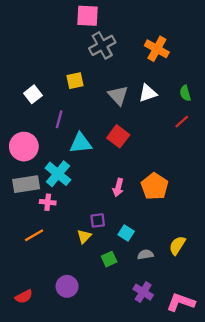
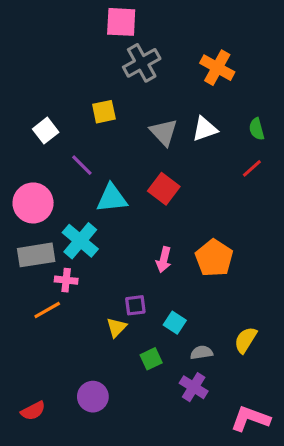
purple line: (59, 119) -> (82, 165), turned -60
orange line: (34, 235) -> (47, 310), moved
purple cross: (143, 292) -> (194, 387), moved

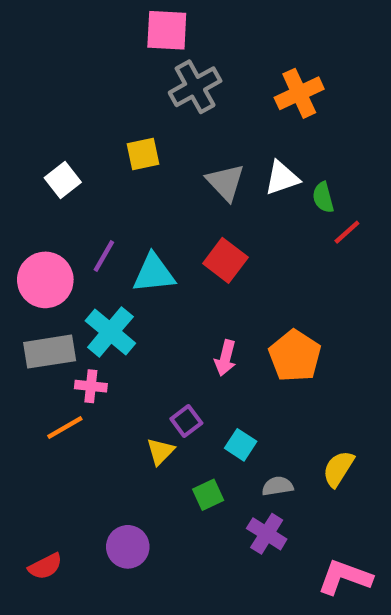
orange cross: (217, 68) -> (299, 93), turned 36
green semicircle: (257, 129) -> (323, 197), moved
purple line: (82, 165) -> (104, 256), moved, turned 75
purple square: (135, 305) -> (186, 421), turned -30

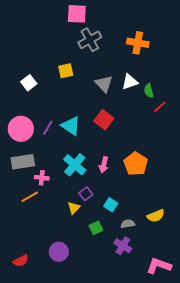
orange cross: (299, 93) -> (138, 43), turned 35
purple line: (104, 256) -> (48, 128), moved
cyan triangle: (154, 273) -> (71, 126), turned 40
cyan cross: (110, 332) -> (75, 165), moved
yellow semicircle: (338, 469) -> (156, 216), turned -144

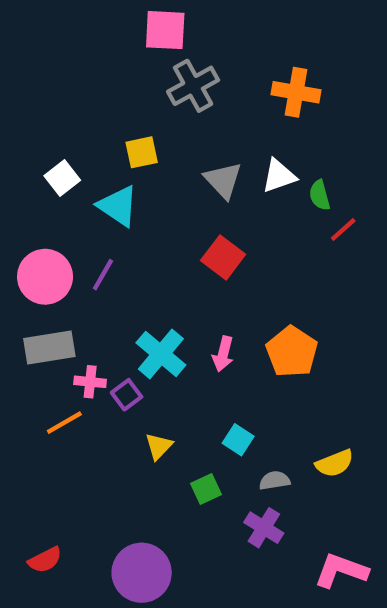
cyan triangle: (71, 126) -> (118, 206), moved
purple square: (86, 194) -> (127, 395), moved
purple circle: (59, 252) -> (142, 573), moved, size x1.4

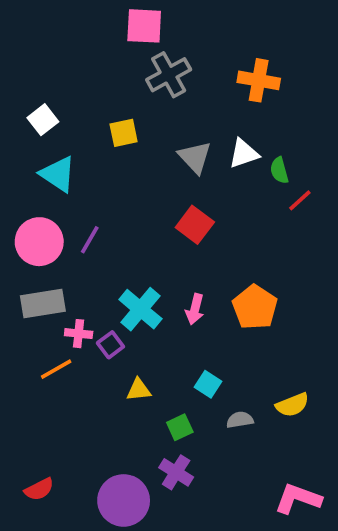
white square: (62, 178) -> (43, 120), moved
cyan triangle: (118, 206) -> (58, 174), moved
yellow triangle: (159, 446) -> (139, 390), turned 40
purple cross: (264, 528) -> (176, 472), moved

